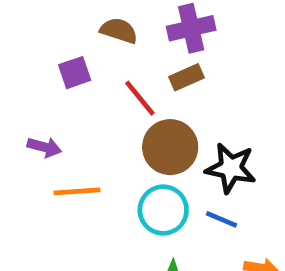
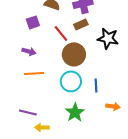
purple arrow: (44, 147) -> (29, 51), moved
black star: (231, 168) -> (108, 38), moved
blue line: (221, 219) -> (96, 85), turned 64

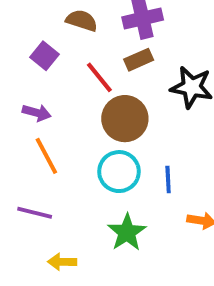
purple square: (33, 22) -> (44, 56), turned -32
orange line: (34, 73) -> (46, 156), turned 66
purple line: (28, 112) -> (35, 213), moved

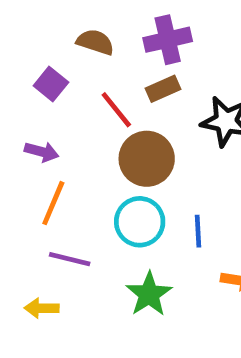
orange line: (46, 156) -> (53, 203), turned 51
purple line: (35, 213) -> (70, 259), moved
yellow arrow: (62, 262) -> (42, 308), moved

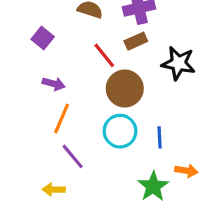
purple square: (51, 84) -> (43, 38), moved
purple line: (70, 259) -> (73, 156), turned 36
green star: (149, 294) -> (153, 186), moved

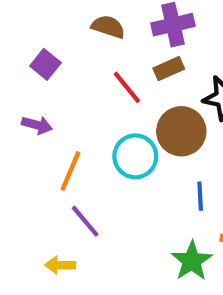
purple arrow: (54, 84) -> (37, 125), moved
brown circle: (125, 88) -> (181, 131), moved
cyan circle: (120, 131) -> (135, 156), moved

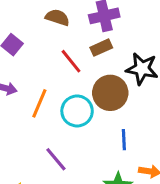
orange line: (70, 171) -> (39, 103), moved
purple line: (85, 221) -> (56, 159), moved

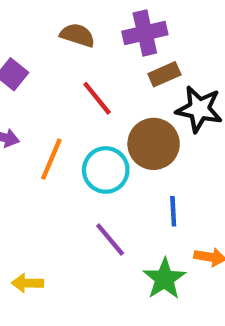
brown rectangle: (101, 48) -> (164, 74), moved
purple line: (56, 159) -> (110, 240), moved

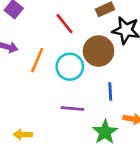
purple line: (110, 240) -> (72, 108), turned -45

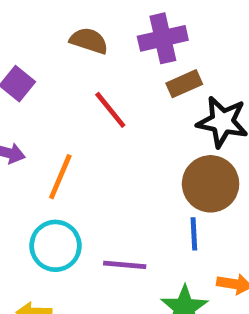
brown circle: (99, 51) -> (211, 184), moved
cyan circle: (70, 67) -> (56, 246), moved

